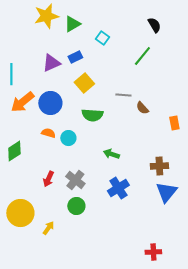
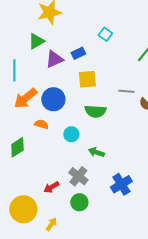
green triangle: (72, 24) -> (36, 41), moved
yellow square: (84, 83) -> (87, 79), turned 36
orange semicircle: (48, 133) -> (41, 124), moved
green arrow: (111, 154) -> (96, 152), moved
red arrow: (48, 179) -> (51, 187), moved, turned 35

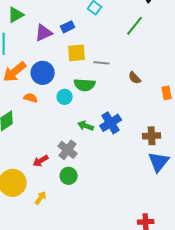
green triangle: (36, 41) -> (16, 15), moved
gray line: (126, 91) -> (102, 63), moved
cyan circle: (71, 134) -> (65, 97), moved
blue cross: (121, 184) -> (111, 123), moved

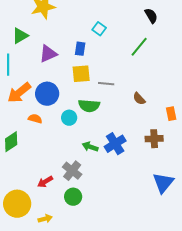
blue rectangle: (68, 27) -> (80, 49), moved, turned -56
brown cross: (152, 136) -> (154, 139), moved
yellow arrow: (41, 198) -> (45, 219), turned 40

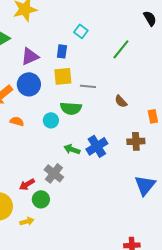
black semicircle: (151, 16) -> (150, 18), moved
blue circle: (47, 94) -> (29, 84), moved
green circle: (73, 197) -> (41, 199), moved

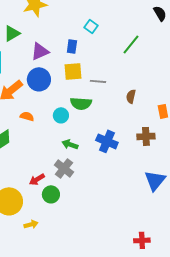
brown semicircle: (121, 101) -> (131, 96), turned 56
blue cross: (97, 146) -> (107, 141), turned -35
green arrow: (72, 149) -> (70, 144), moved
yellow arrow: (27, 221) -> (31, 224), moved

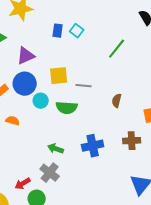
blue rectangle: (72, 46) -> (58, 31), moved
cyan circle: (61, 115) -> (41, 101), moved
blue cross: (107, 141) -> (93, 146), turned -35

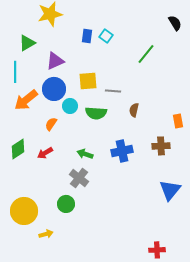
brown semicircle: (117, 101) -> (134, 110), moved
orange semicircle: (13, 121) -> (51, 124), moved, turned -72
red arrow: (23, 184) -> (45, 153), moved

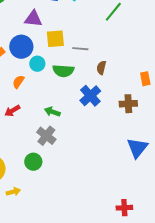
purple triangle: (55, 61) -> (33, 19), moved, turned 30
blue cross: (122, 151) -> (90, 96), moved, turned -30

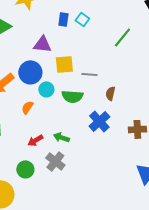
red arrow: (12, 111) -> (35, 140), moved
green circle: (33, 162) -> (25, 169), moved

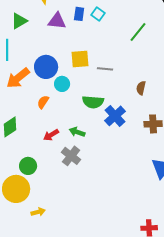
purple triangle: (42, 44) -> (57, 21), moved
brown semicircle: (110, 93) -> (141, 88), moved
green semicircle: (72, 96) -> (93, 102), moved
green circle: (25, 169) -> (28, 166), moved

